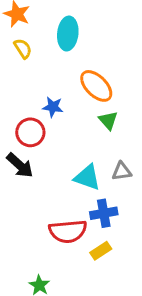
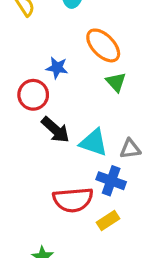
black arrow: (20, 165) -> (55, 130), moved
gray triangle: (122, 171) -> (130, 149), moved
blue cross: (104, 213) -> (111, 181), turned 30

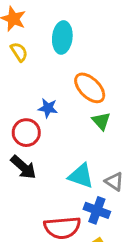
black arrow: (55, 130) -> (23, 167), moved
gray triangle: (130, 149) -> (114, 182), turned 42

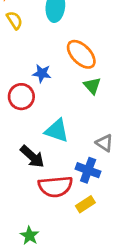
black arrow: (23, 167) -> (32, 157), moved
cyan triangle: (81, 176) -> (57, 131), moved

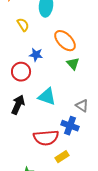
yellow semicircle: (14, 20) -> (23, 25), moved
black arrow: (32, 157) -> (18, 105), moved, turned -108
yellow rectangle: (85, 204) -> (62, 157), moved

